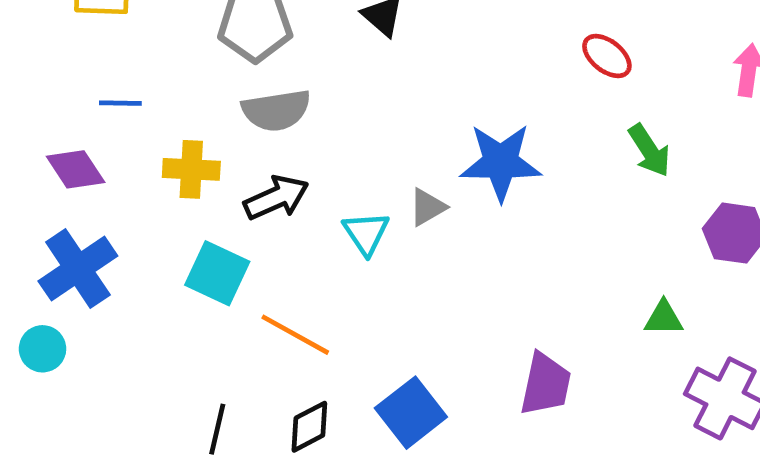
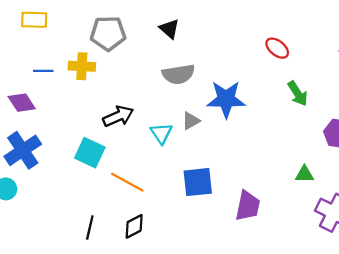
gray semicircle: (276, 110) -> (178, 74), moved
yellow cross: (191, 169) -> (82, 66), moved
blue square: (411, 413) -> (198, 182), moved, turned 32

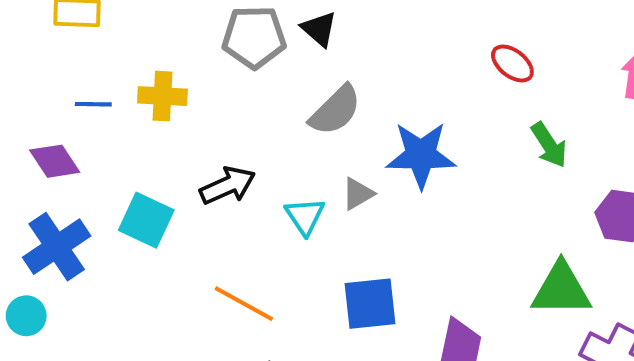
gray pentagon: (108, 33) -> (254, 37), moved
gray semicircle: (178, 74) -> (335, 110), turned -36
cyan square: (90, 153) -> (146, 220), moved
green triangle: (304, 174) -> (561, 289), size x1.8

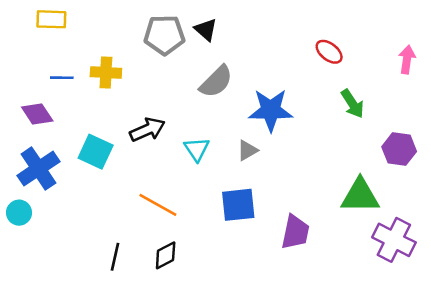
gray triangle: (358, 194) -> (247, 150), moved

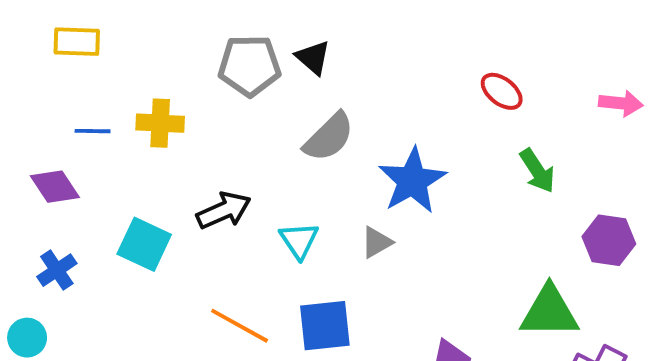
pink arrow: (407, 60) -> (621, 103), turned 88
blue star: (271, 110) -> (412, 181), turned -30
blue cross: (38, 169) -> (57, 270), size x0.6
blue square: (238, 205) -> (325, 326), moved

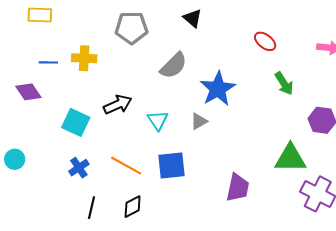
black triangle: (313, 58) -> (192, 18), moved
blue cross: (57, 270) -> (79, 168), moved
cyan circle: (27, 338) -> (15, 159), moved

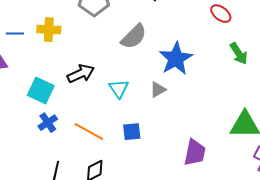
blue square: (171, 166) -> (132, 132), size x0.7
blue cross: (79, 168) -> (48, 123), moved

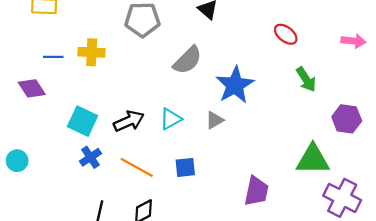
black arrow: (81, 74) -> (129, 121), moved
cyan triangle: (119, 89) -> (171, 119), turned 35

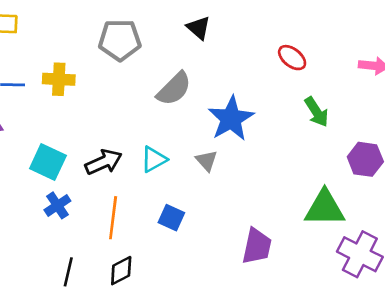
gray triangle: (215, 120) -> (207, 161), turned -42
orange line: (137, 167) -> (113, 218), turned 68
blue square: (185, 167) -> (171, 218), turned 30

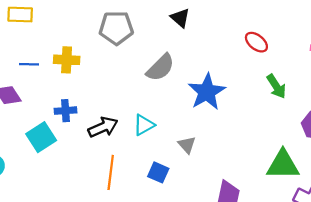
gray triangle: (207, 161) -> (187, 145), moved
cyan square: (48, 162) -> (41, 137), moved, turned 32
blue cross: (57, 205) -> (65, 111), moved, turned 30

